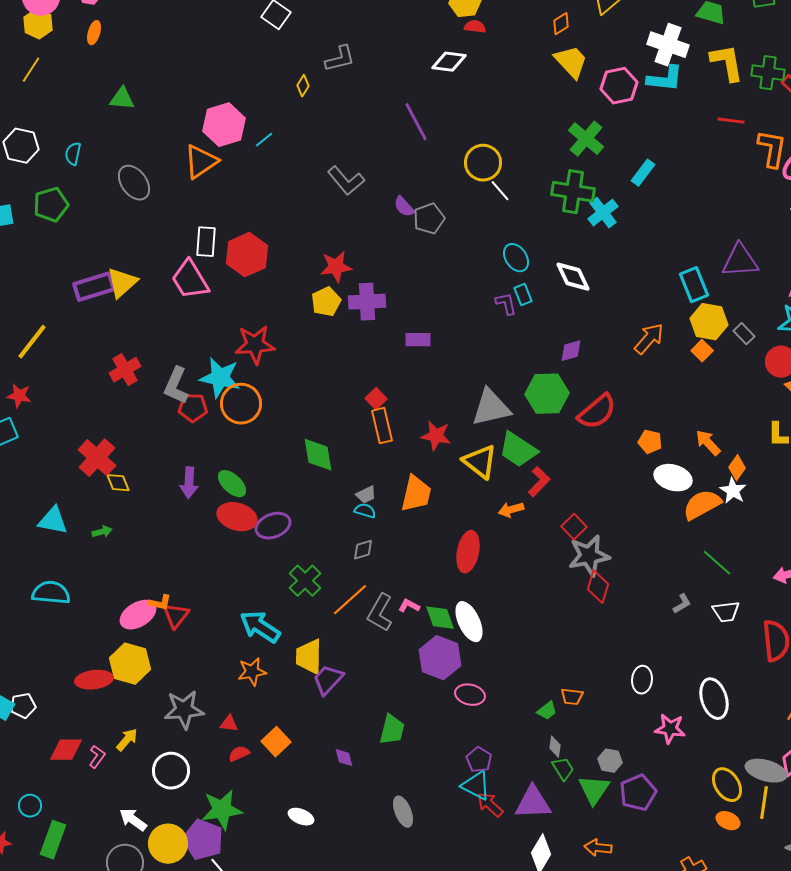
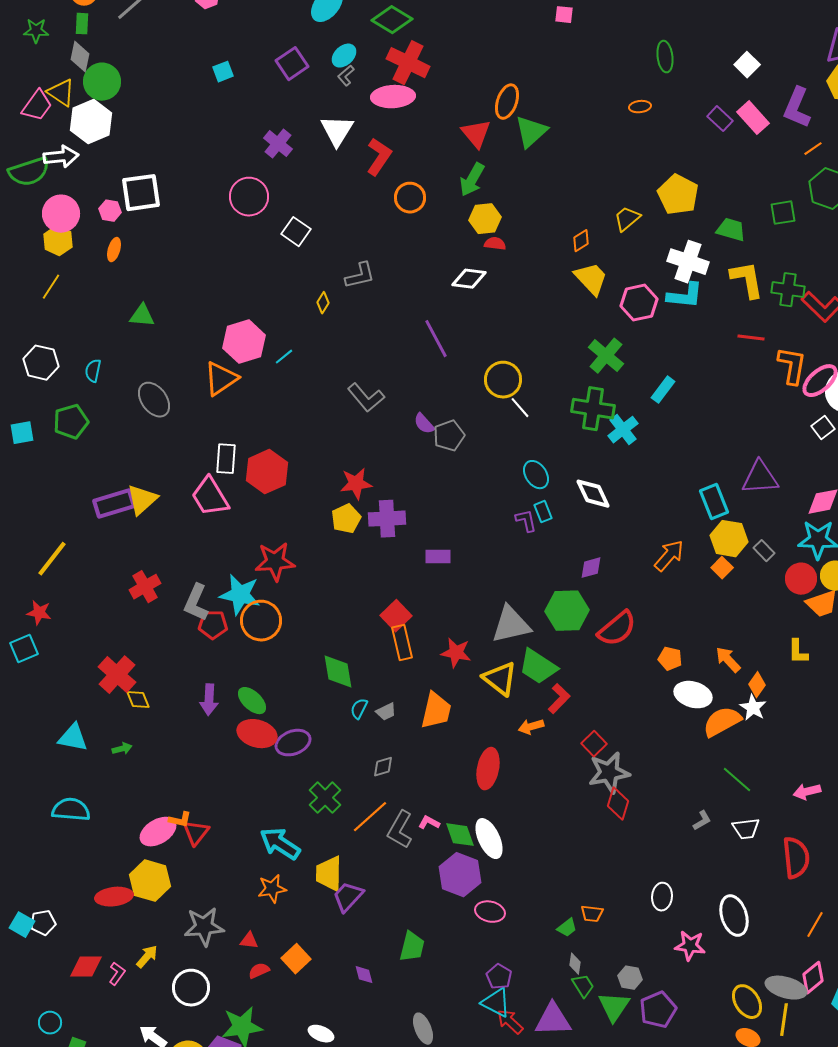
red square: (376, 399) -> (396, 616), size x1.4
cyan semicircle: (365, 511) -> (359, 709), moved, turned -80

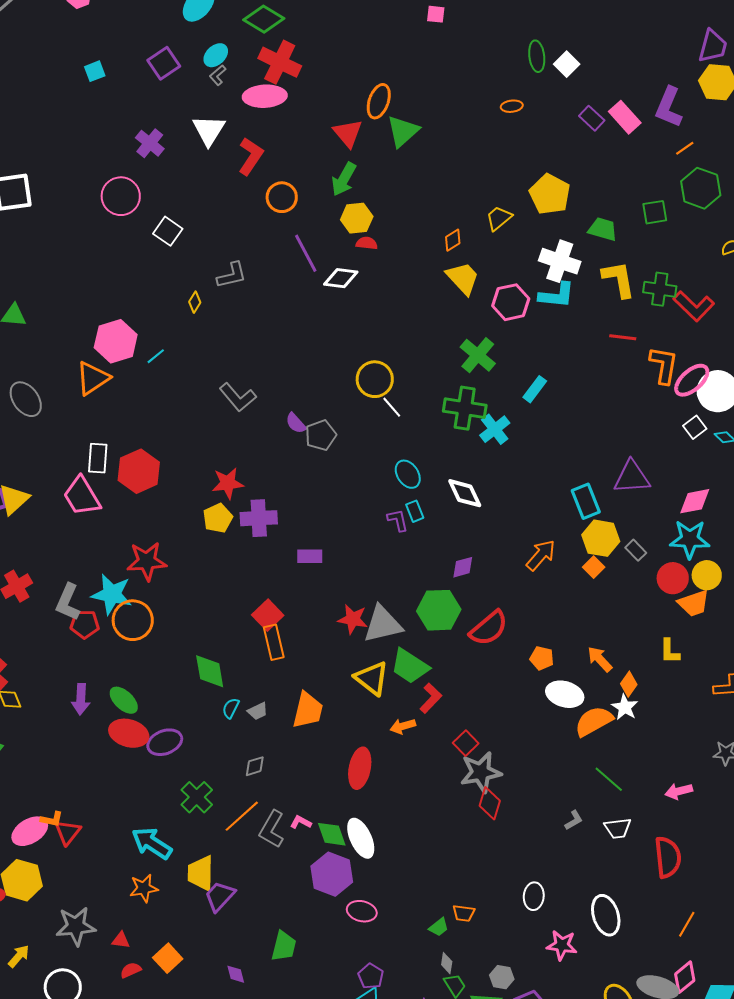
white square: (747, 65) -> (567, 64), moved
purple line: (436, 339) -> (306, 253), moved
red star: (456, 653) -> (353, 619), moved

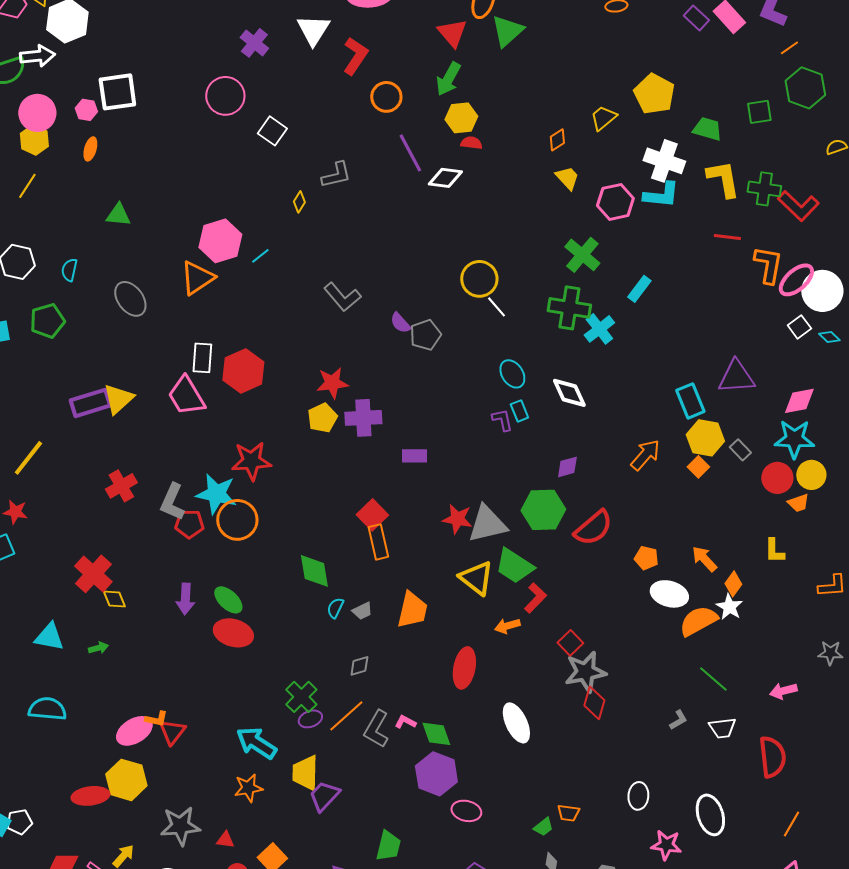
yellow trapezoid: (463, 278) -> (567, 178), size x0.7
orange trapezoid: (694, 603) -> (798, 503), size x0.7
purple ellipse: (165, 742) -> (310, 719), moved, size x0.7
white ellipse: (361, 838) -> (516, 723), moved

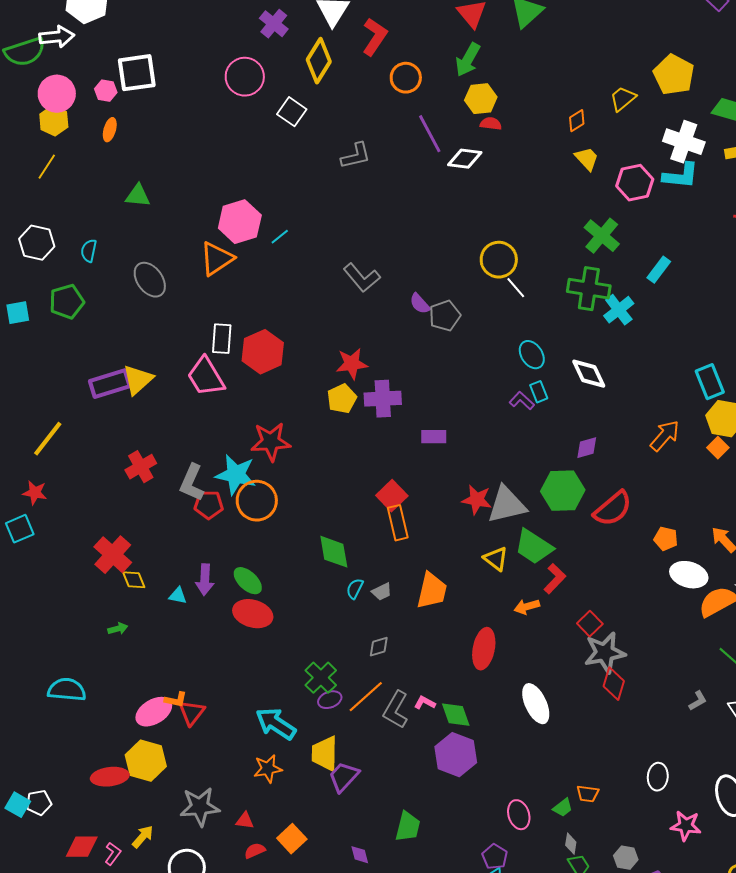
yellow diamond: (299, 202) -> (319, 61), moved, size x2.0
purple L-shape: (502, 420) -> (522, 401), turned -35
yellow triangle: (476, 578) -> (496, 559), size x0.7
cyan triangle: (49, 637) -> (178, 596), moved, size x0.6
pink ellipse: (466, 811) -> (519, 815), moved, turned 60

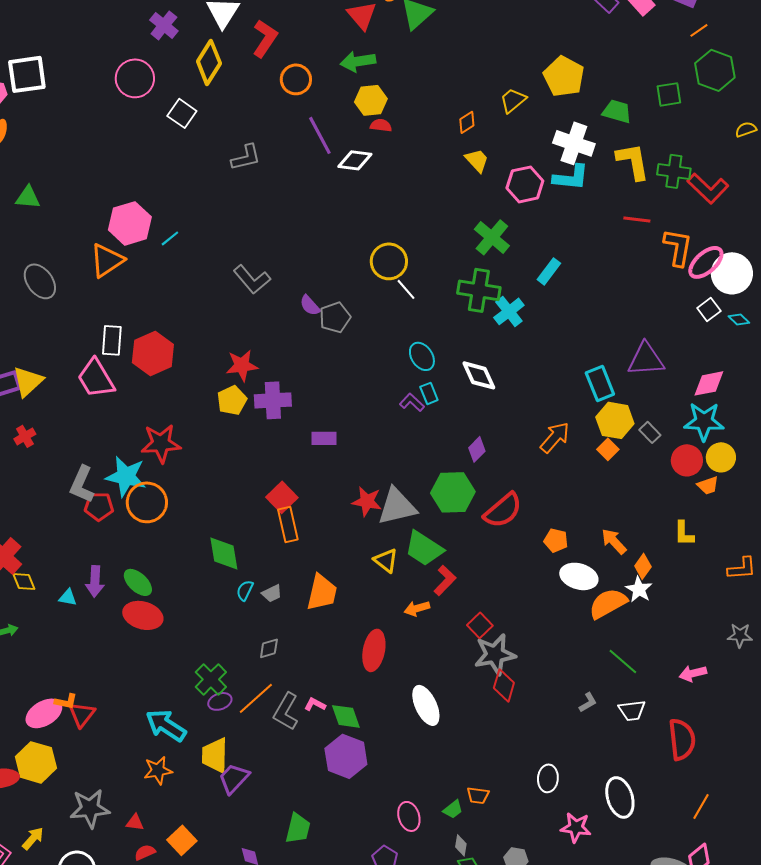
green arrow: (468, 60) -> (358, 61), turned 52
purple diamond: (587, 448) -> (477, 449), turned -30
red cross: (141, 467) -> (25, 436), moved, size x0.7

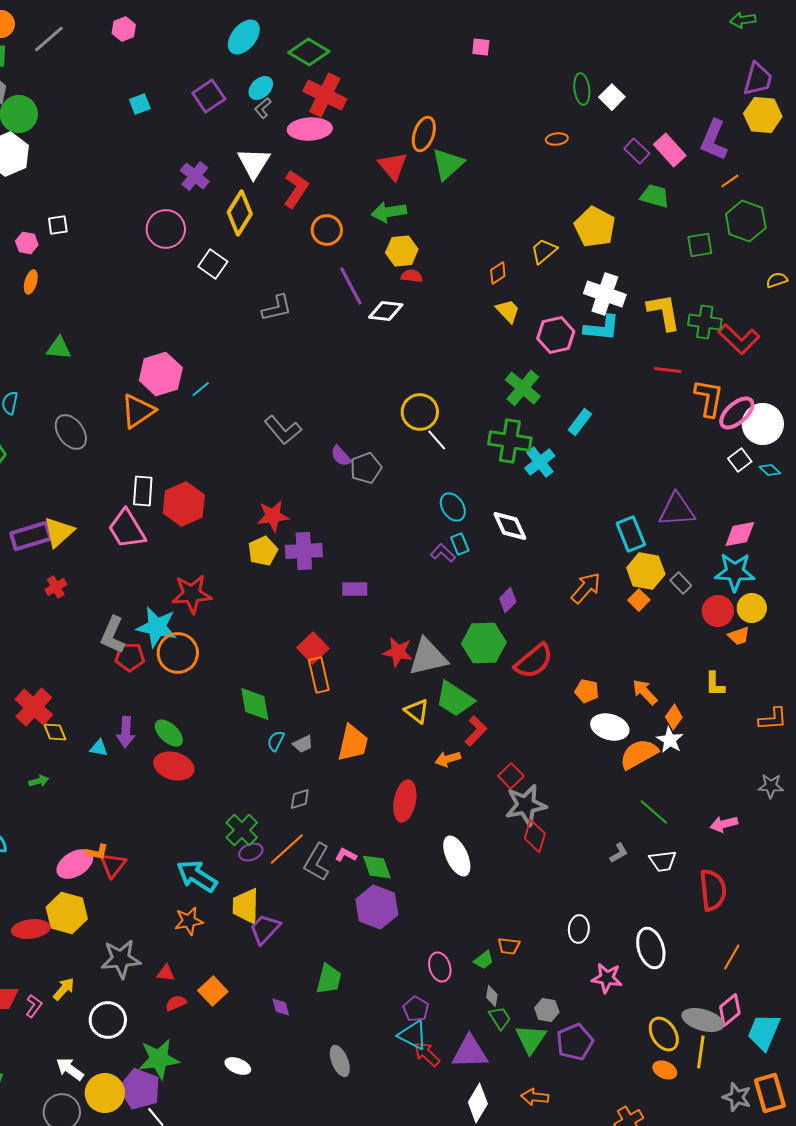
white square: (27, 74) -> (58, 225), size x0.5
green trapezoid: (617, 111) -> (655, 196), moved

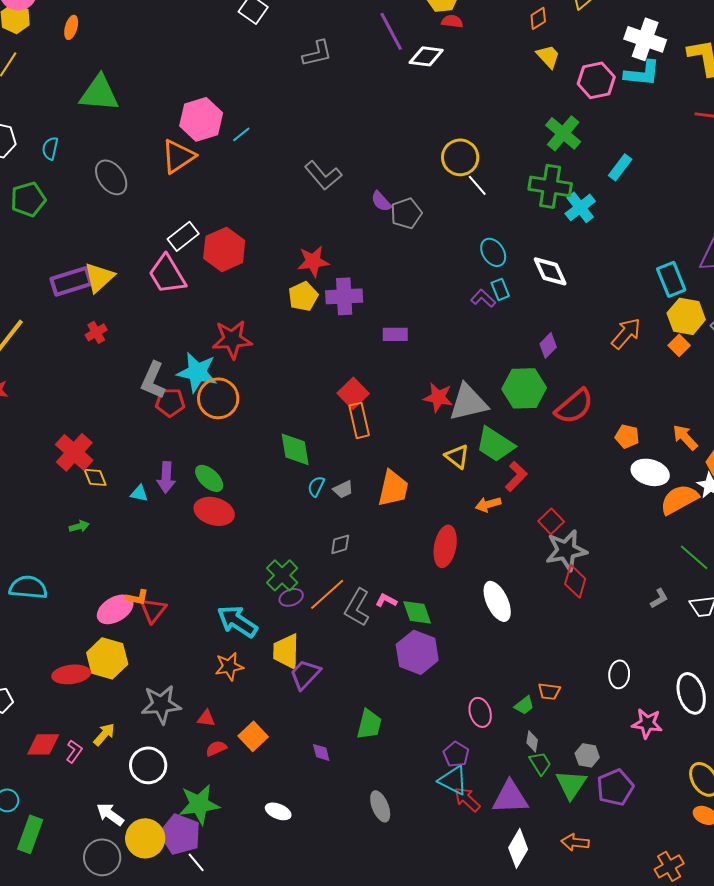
green triangle: (59, 348) -> (99, 93), size x1.6
white rectangle: (143, 491) -> (183, 236), turned 48

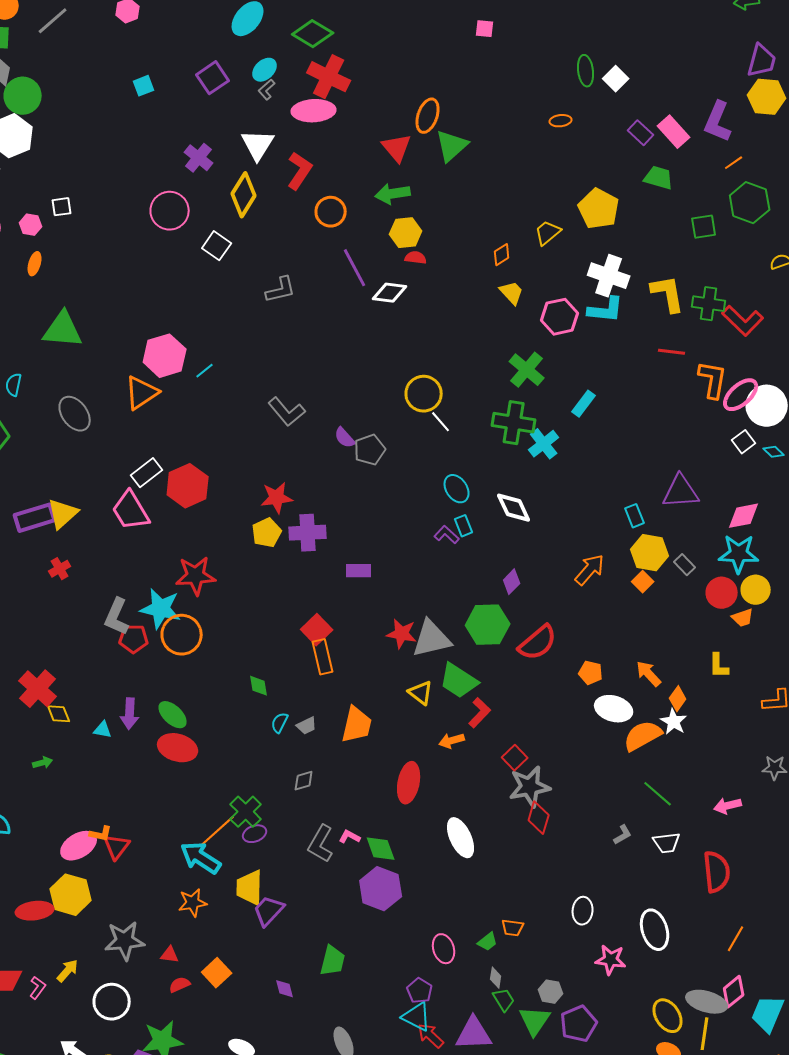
cyan rectangle: (671, 279) -> (635, 516), size x0.7
green diamond: (295, 449) -> (259, 686), size x0.6
orange line: (327, 594) -> (218, 831), moved

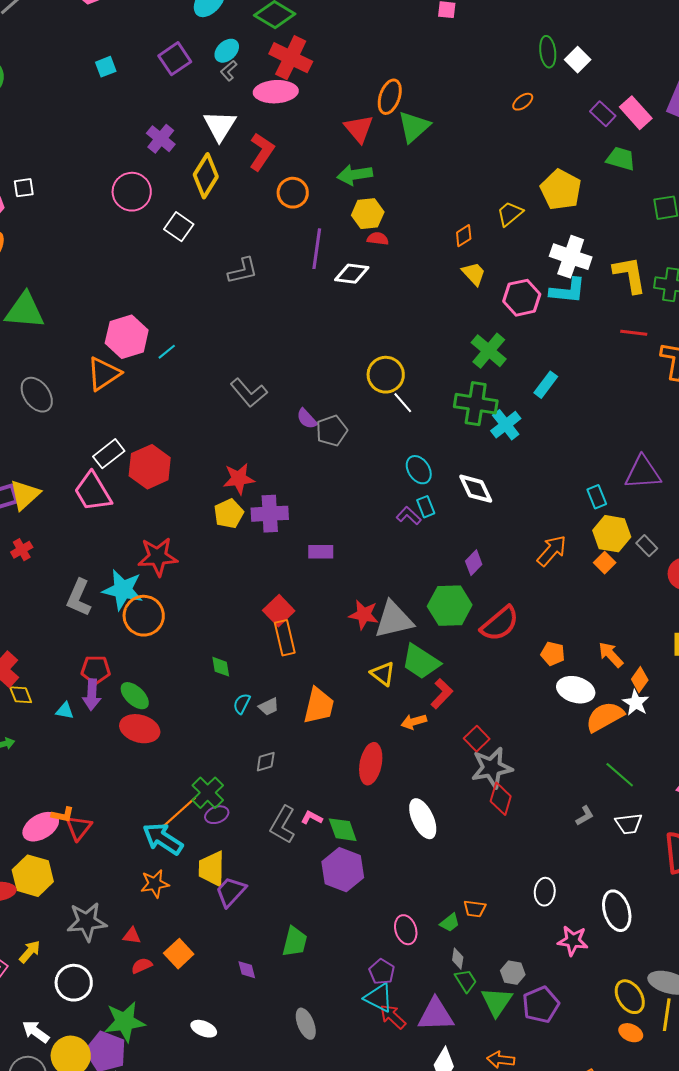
orange ellipse: (561, 121) -> (523, 102), turned -30
purple line: (355, 268) -> (317, 249), turned 36
red pentagon: (134, 639) -> (96, 670), moved

